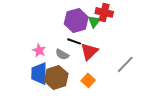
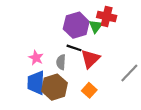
gray semicircle: (62, 54) -> (61, 62), turned 64

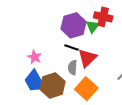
gray semicircle: (61, 62) -> (73, 68), moved
blue trapezoid: (36, 83) -> (35, 81), turned -30
orange square: (89, 90) -> (86, 89), size x1.5

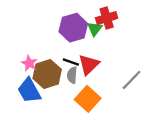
red cross: (103, 17) -> (107, 18), turned -30
black line: (71, 47) -> (71, 62), moved
brown hexagon: (52, 85) -> (47, 74), moved

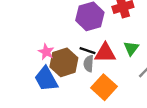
green triangle: (95, 29) -> (131, 48), moved
red triangle: (89, 64) -> (105, 53), turned 45

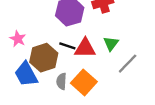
pink star: (46, 52) -> (18, 39), moved
gray semicircle: (89, 64) -> (61, 81), moved

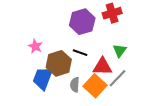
red triangle: (85, 48) -> (102, 67), moved
gray line: (128, 64) -> (117, 78), moved
blue trapezoid: (26, 74) -> (43, 78), turned 50

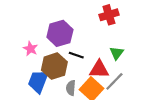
purple hexagon: (82, 22) -> (60, 33), moved

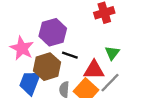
pink star: (30, 49) -> (22, 48), size x1.5

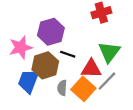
pink star: (22, 48) -> (21, 47), turned 30
green triangle: (112, 53) -> (109, 52), size x1.5

